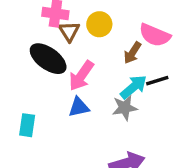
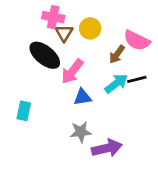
blue triangle: (79, 107) -> (82, 97), moved
gray star: (125, 108) -> (81, 132), moved

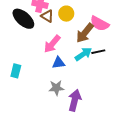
brown triangle: (64, 33) -> (47, 16), turned -32
brown arrow: (117, 54) -> (85, 33), size x1.5
black ellipse: (45, 55) -> (23, 19), moved
purple arrow: (107, 148) -> (75, 100), turned -65

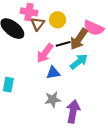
brown triangle: (47, 16) -> (38, 24), turned 40
black line: (98, 52) -> (63, 44), moved

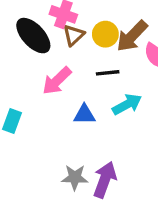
brown arrow: (79, 39) -> (132, 36), moved
pink arrow: (45, 53) -> (57, 81), moved
gray star: (53, 100) -> (75, 177), moved

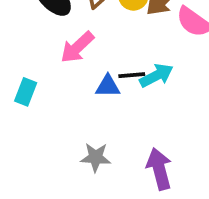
black line: (108, 73) -> (132, 75), moved
purple arrow: (105, 180) -> (159, 169), moved, turned -36

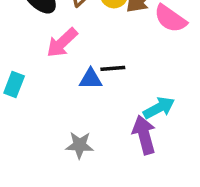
cyan arrow: (156, 76) -> (159, 108), moved
purple arrow: (159, 169) -> (144, 135), moved

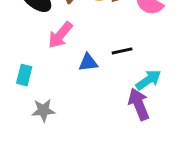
black line: (113, 68) -> (122, 51), moved
gray star: (80, 145) -> (43, 110), moved

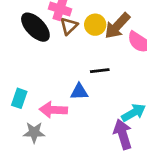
pink arrow: (60, 35) -> (53, 110), moved, turned 48
black line: (122, 51) -> (100, 71), moved

